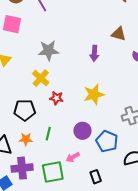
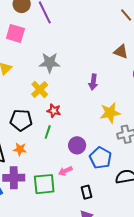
purple arrow: (94, 53) -> (93, 82), moved
yellow star: (94, 94) -> (110, 113), moved
green line: (48, 134) -> (48, 132), moved

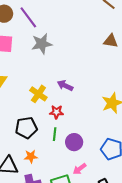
gray star: (50, 63) -> (42, 44), moved
purple arrow: (93, 82) -> (65, 86), moved, turned 119
purple circle: (77, 145) -> (74, 142), moved

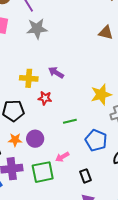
yellow cross: (38, 94) -> (29, 78), turned -36
green line: (55, 134) -> (70, 121), moved, turned 64
purple circle: (74, 142) -> (35, 139), moved

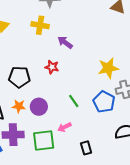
yellow cross: (29, 78) -> (40, 25), moved
green line: (70, 121) -> (74, 101), moved, turned 64
blue pentagon: (96, 140) -> (104, 102), moved

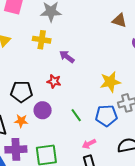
blue pentagon: (104, 102) -> (106, 116), turned -30
purple circle: (39, 107) -> (43, 110), moved
pink arrow: (64, 127) -> (89, 144), moved

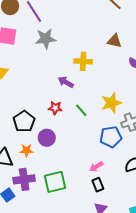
yellow cross: (42, 40) -> (83, 61), moved
black pentagon: (22, 92) -> (24, 121), turned -30
green line: (76, 115) -> (81, 110), moved

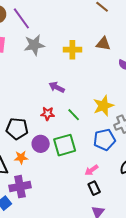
yellow cross: (83, 61) -> (72, 50), moved
black pentagon: (24, 121) -> (17, 129), turned -30
green square: (55, 182) -> (65, 145), moved

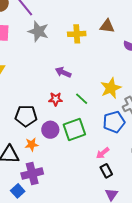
gray star: (34, 45) -> (38, 31), turned 30

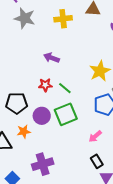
green line: (82, 99) -> (65, 88), moved
black rectangle: (106, 171) -> (97, 161), moved
purple cross: (32, 174) -> (43, 164), moved

